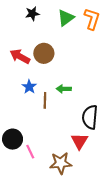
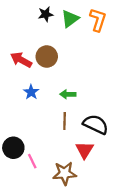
black star: (32, 14) -> (46, 14), moved
brown line: (45, 100) -> (65, 121), moved
black semicircle: (90, 117) -> (96, 124), turned 110

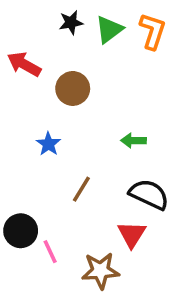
red arrow: (21, 60) -> (24, 64), moved
green arrow: (68, 94) -> (133, 141), moved
brown line: (65, 121) -> (81, 189), moved, turned 30

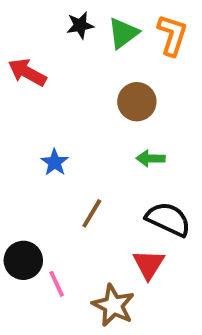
brown circle: (73, 88) -> (137, 102), moved
brown star: (100, 271) -> (113, 305), turned 30

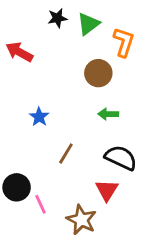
orange L-shape: (172, 35) -> (124, 42), moved

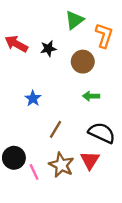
black star: (57, 18) -> (48, 49), moved
brown star: (81, 220) -> (61, 165), moved

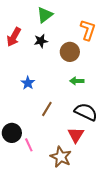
green triangle: (74, 20) -> (45, 15), moved
red arrow: (16, 44) -> (14, 37), turned -90
brown star: (61, 165) -> (61, 157), moved

